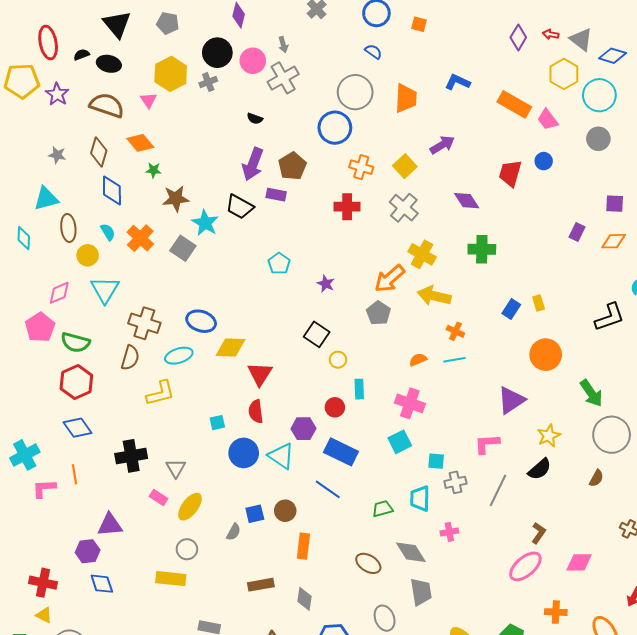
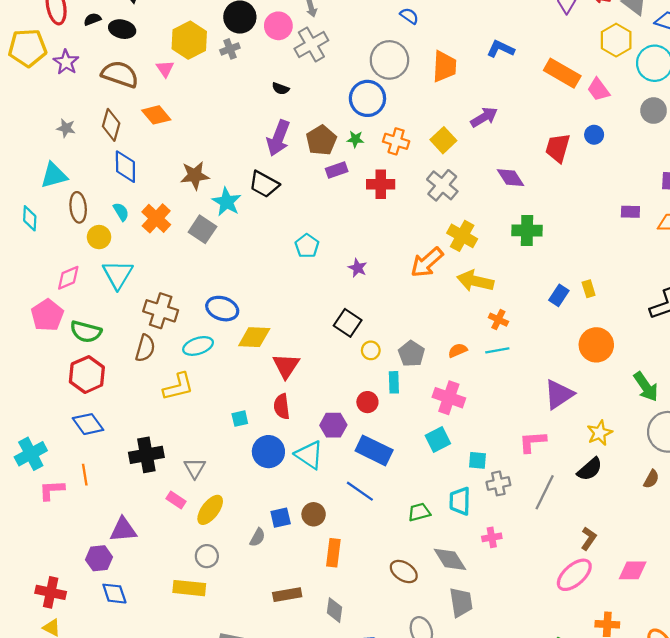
green star: (153, 170) -> (355, 139), moved
purple rectangle: (276, 195) -> (337, 170), moved, turned -30
purple rectangle: (577, 232) -> (630, 212), turned 66
gray pentagon: (378, 313) -> (411, 354), moved

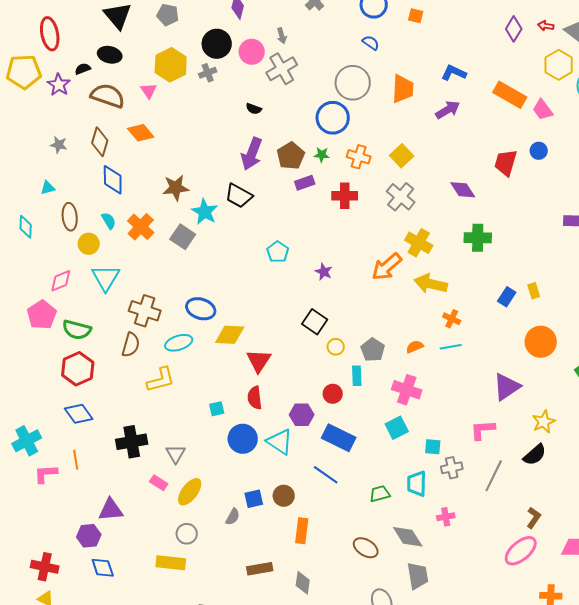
black semicircle: (92, 19) -> (83, 69), moved
purple arrow: (484, 117) -> (448, 110), moved
cyan triangle: (54, 175) -> (48, 188), size x0.6

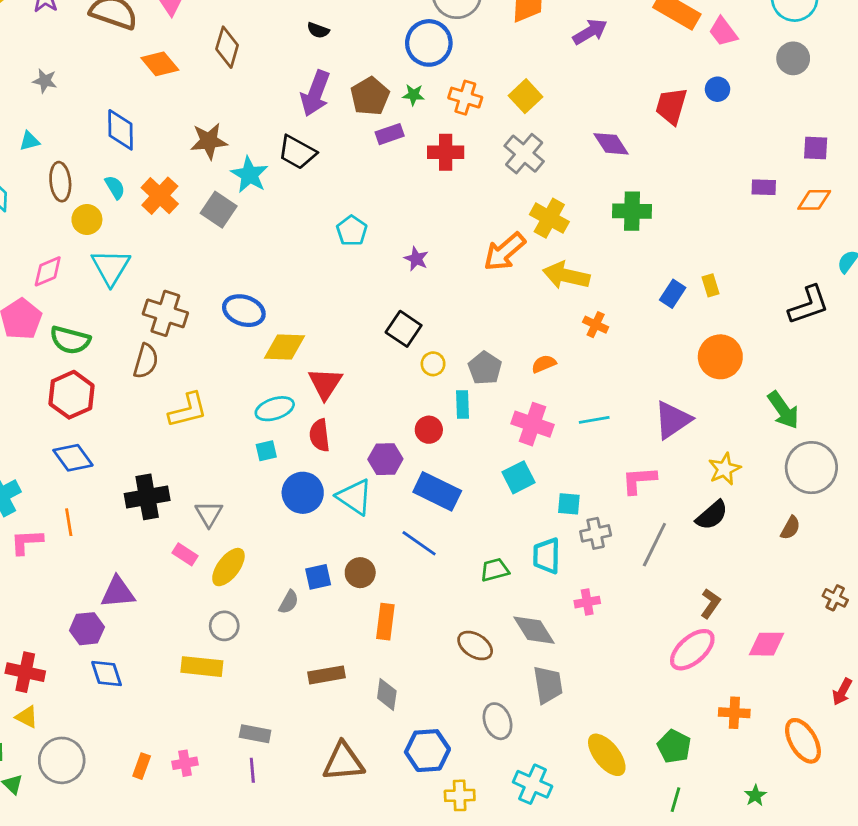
brown diamond: (100, 142) -> (227, 47), moved
cyan ellipse: (179, 343) -> (275, 409), moved
cyan line: (451, 347) -> (594, 420), moved

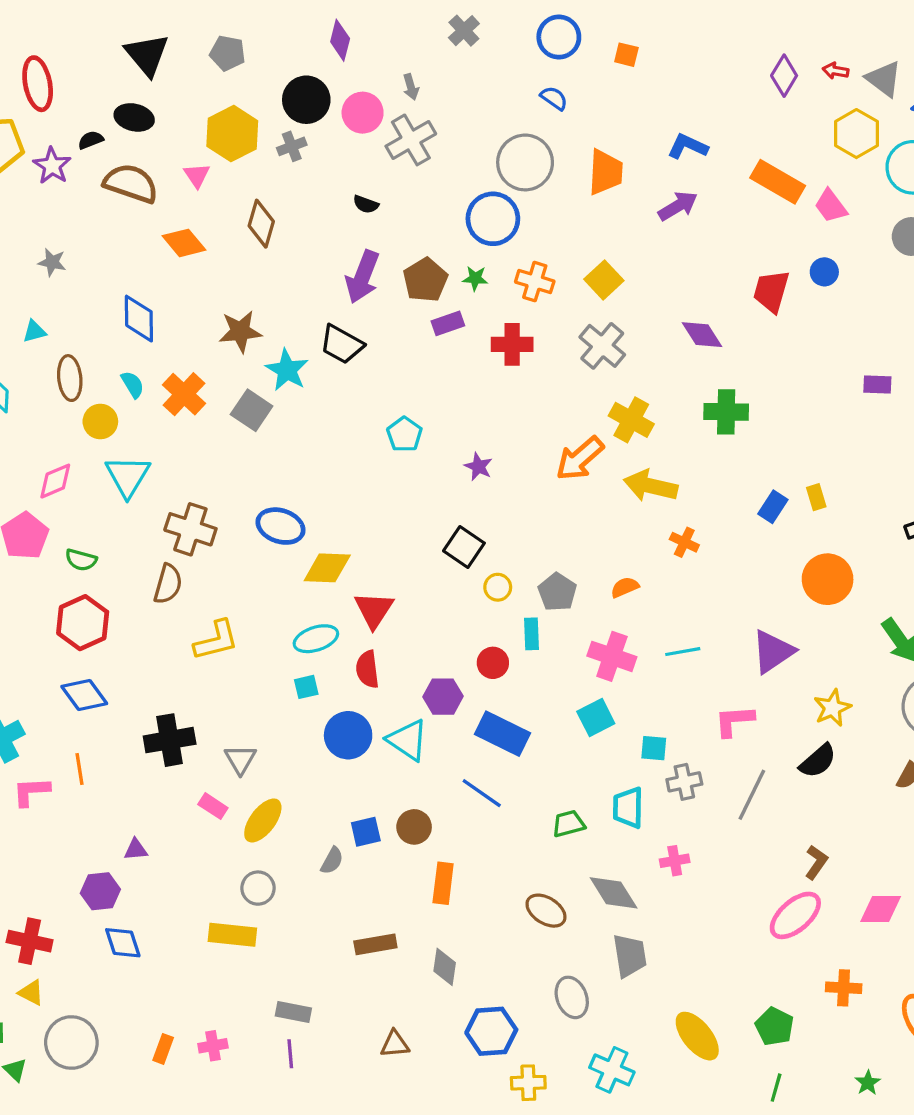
green semicircle: (70, 340) -> (81, 560), size x0.7
purple triangle: (118, 592) -> (136, 849), size x0.6
brown triangle: (343, 762) -> (395, 1044), size x0.6

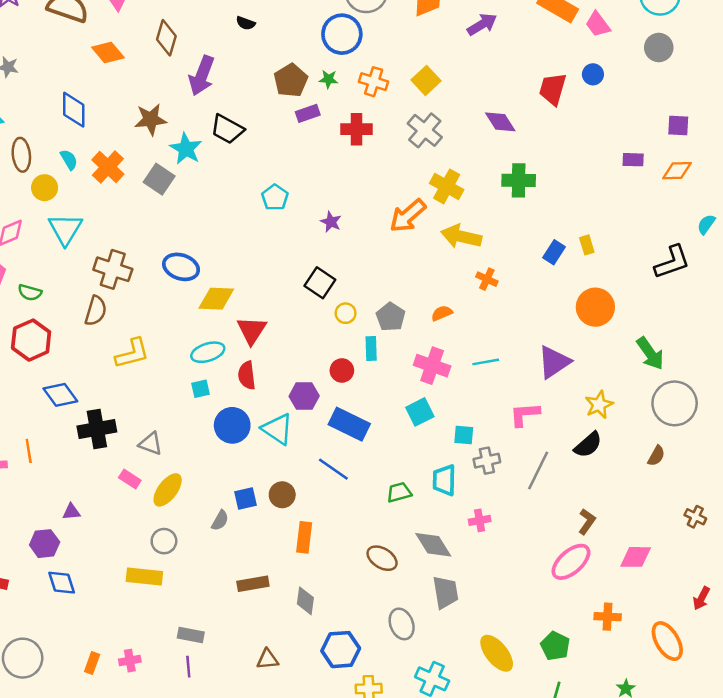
purple arrow: (363, 277) -> (202, 76), moved
blue diamond: (84, 695) -> (60, 395), moved
gray triangle: (240, 759) -> (151, 444), turned -40

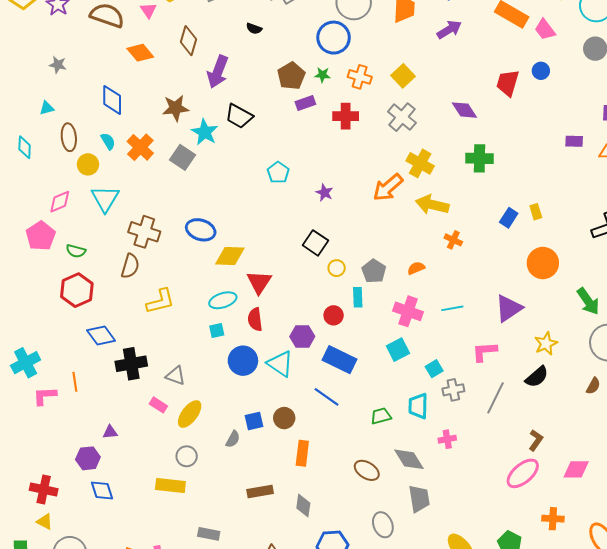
cyan square: (464, 435) -> (434, 369), turned -36

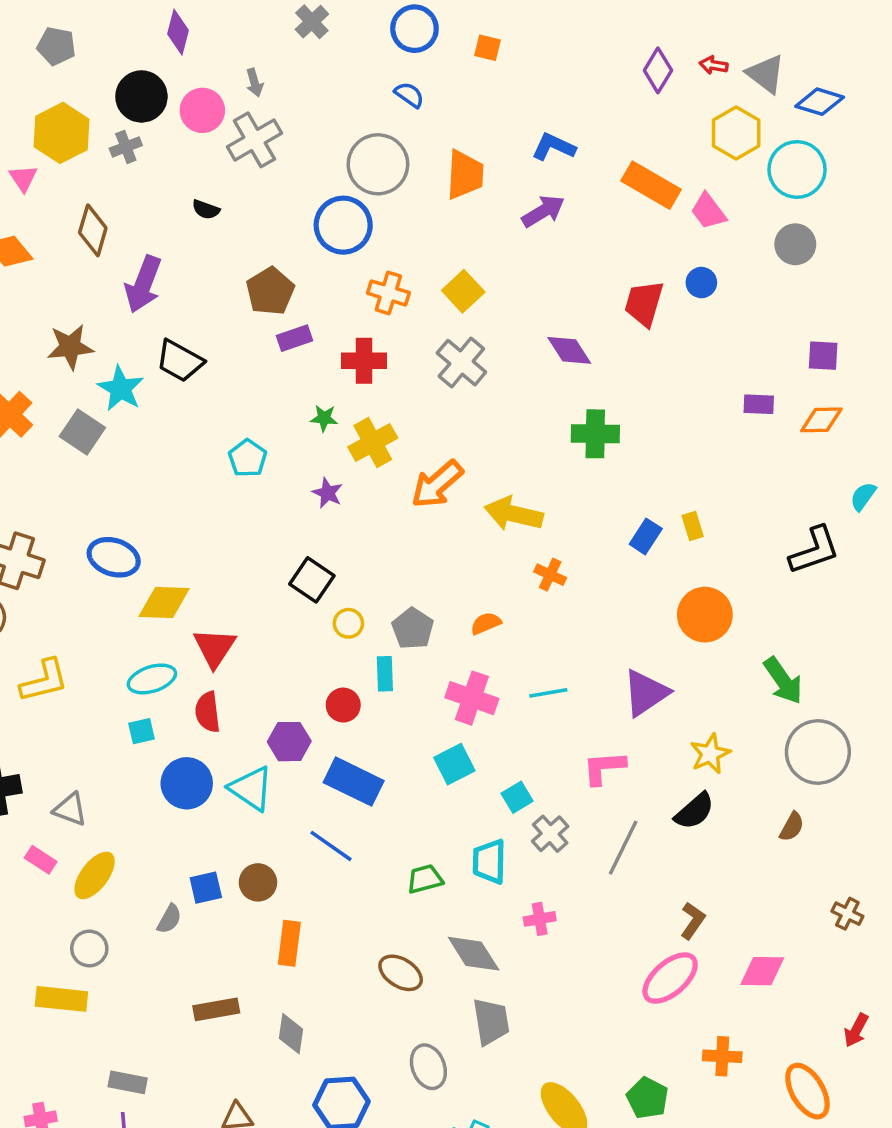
green star: (322, 75) -> (324, 418), moved
yellow cross: (420, 163) -> (373, 442), moved, turned 32
gray cross: (453, 390) -> (550, 834), turned -30

